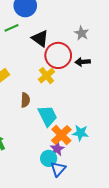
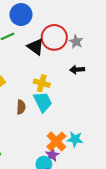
red circle: (58, 55) -> (54, 37), moved
yellow cross: (46, 76) -> (42, 83), turned -35
cyan trapezoid: (48, 116) -> (43, 102), moved

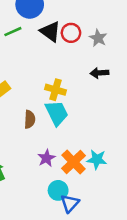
red circle: (54, 37) -> (71, 33), size x0.6
black triangle: (36, 47) -> (50, 32), moved
purple star: (52, 155) -> (46, 158), moved

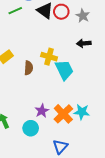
cyan trapezoid: (57, 113) -> (64, 70), moved
brown semicircle: (30, 119) -> (29, 68), moved
cyan circle: (58, 190) -> (31, 128), moved

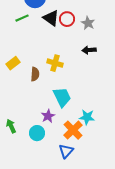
cyan trapezoid: (64, 70) -> (62, 97), moved
orange cross: (63, 114) -> (73, 130), moved

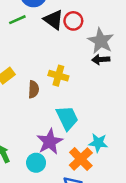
gray star: (88, 23) -> (101, 41), moved, size x1.5
purple star: (48, 116) -> (50, 142), size x1.5

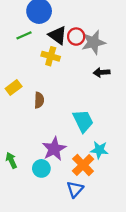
gray star: (101, 41) -> (93, 42), moved, turned 30
yellow cross: (58, 76) -> (51, 56), moved
cyan trapezoid: (67, 118) -> (83, 121), moved

